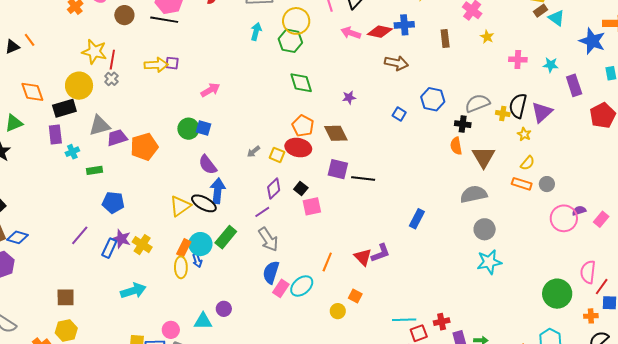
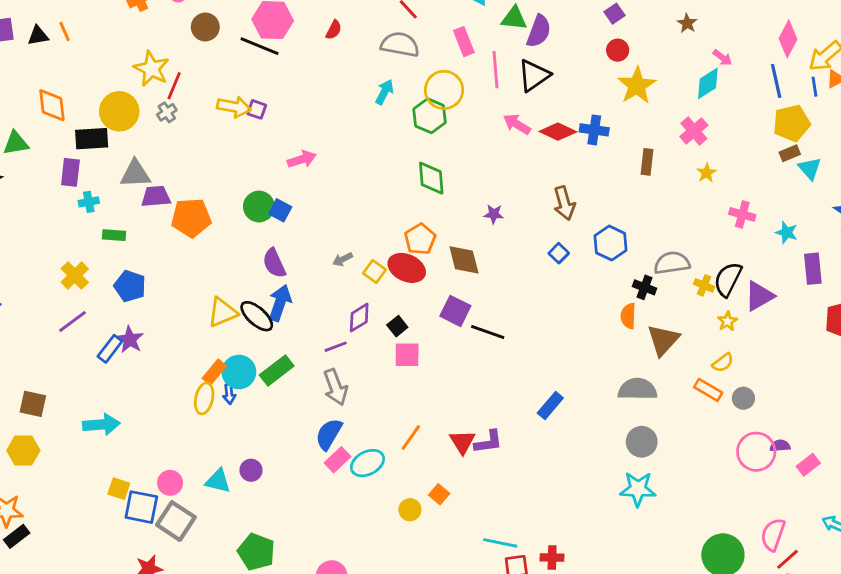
brown arrow: (396, 63) -> (564, 203), moved, turned 50
yellow cross: (142, 245) -> (75, 276), moved
cyan arrow: (133, 291) -> (101, 425), moved

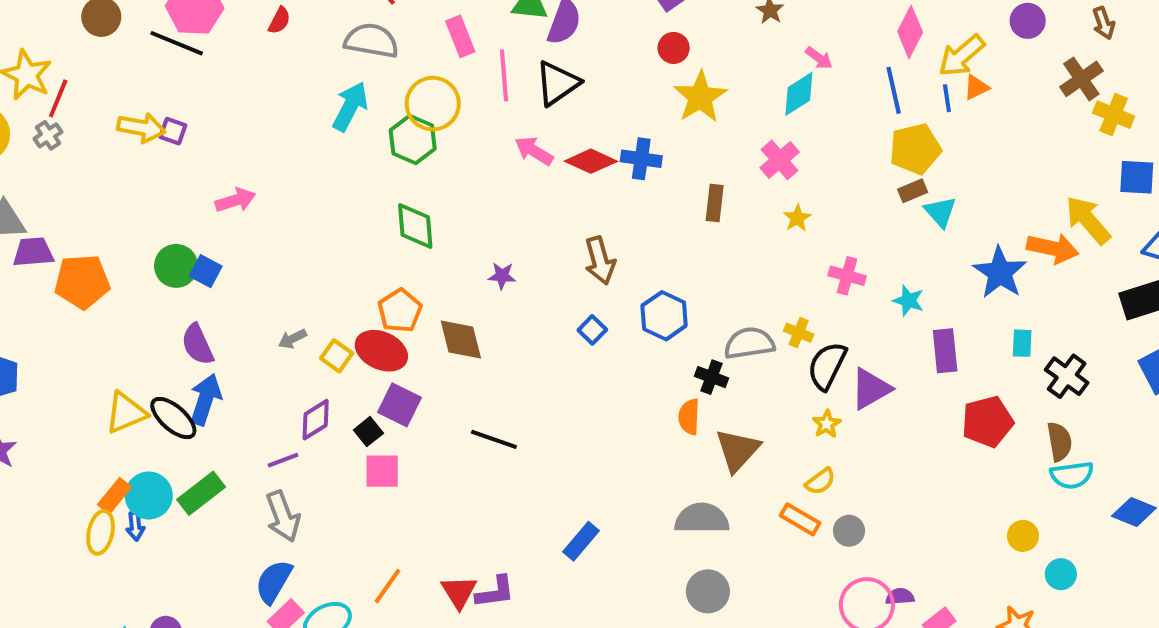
cyan arrow: (385, 92) -> (350, 107), size x1.4
yellow cross: (704, 285) -> (799, 333), moved
purple square: (455, 311) -> (399, 405), moved

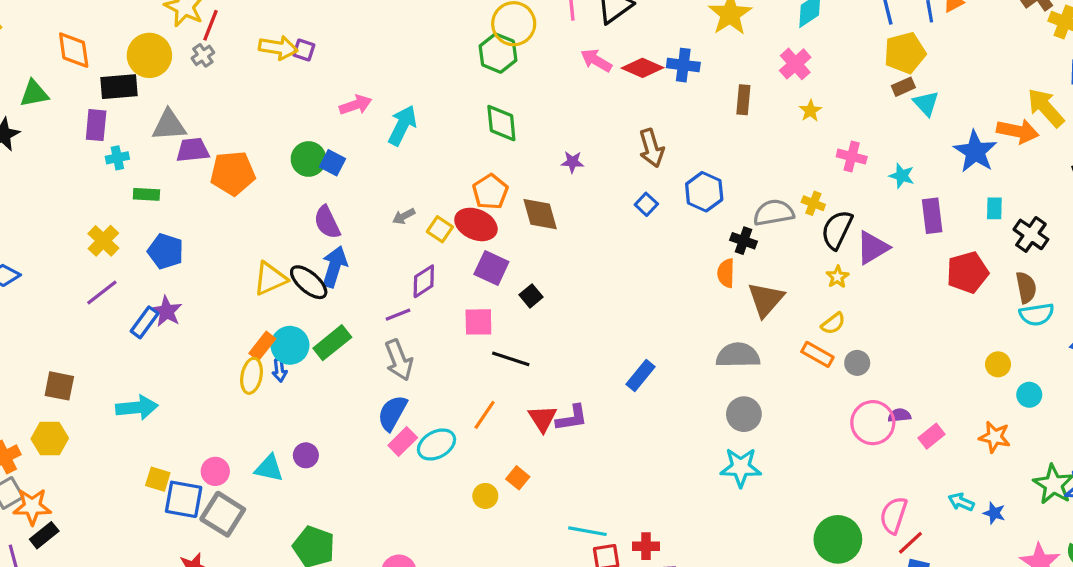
cyan arrow: (350, 107) -> (402, 125), moved
black square: (368, 432) -> (531, 296), moved
black line: (494, 439) -> (511, 359), moved

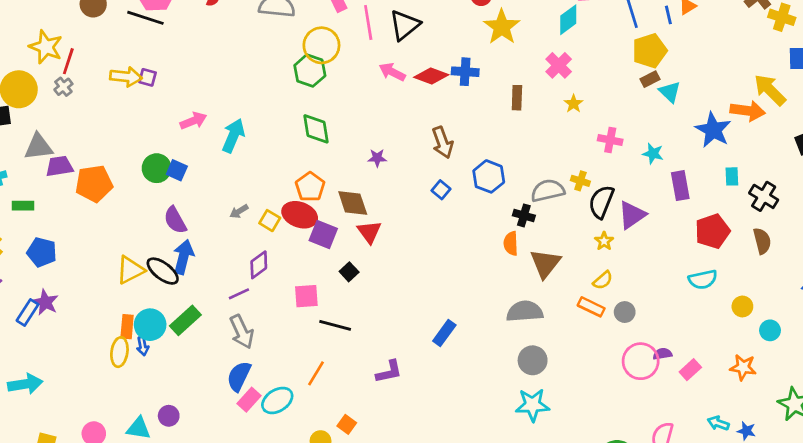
purple square: (491, 268) -> (323, 234), moved
cyan semicircle: (1037, 314) -> (703, 279), moved
orange rectangle: (262, 346) -> (127, 327), turned -30
red triangle: (543, 419) -> (369, 232), moved

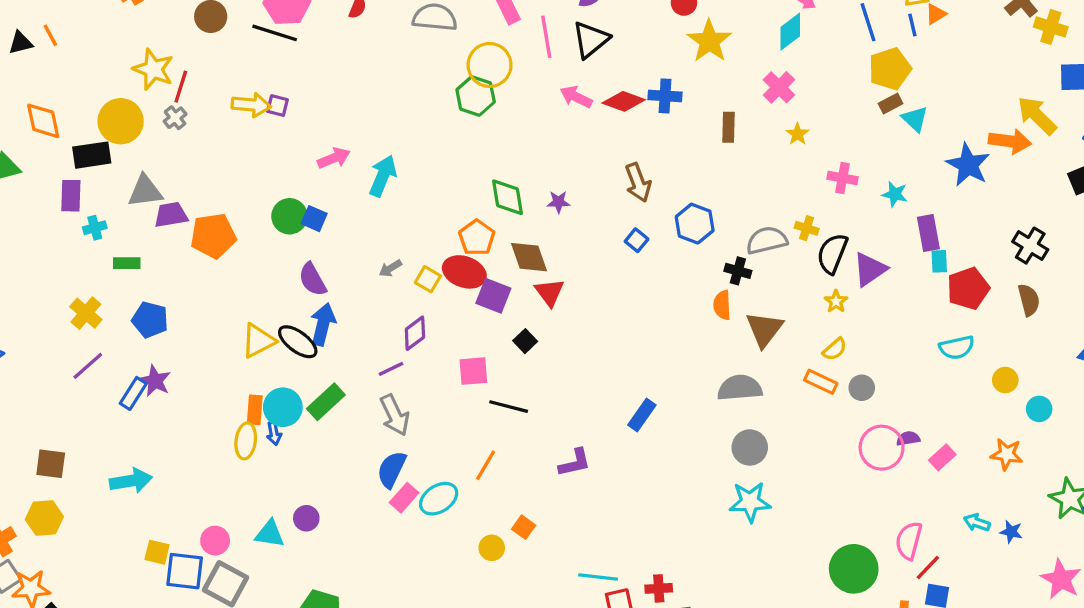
green diamond: (316, 129) -> (507, 197), moved
cyan rectangle: (732, 176) -> (939, 261), moved

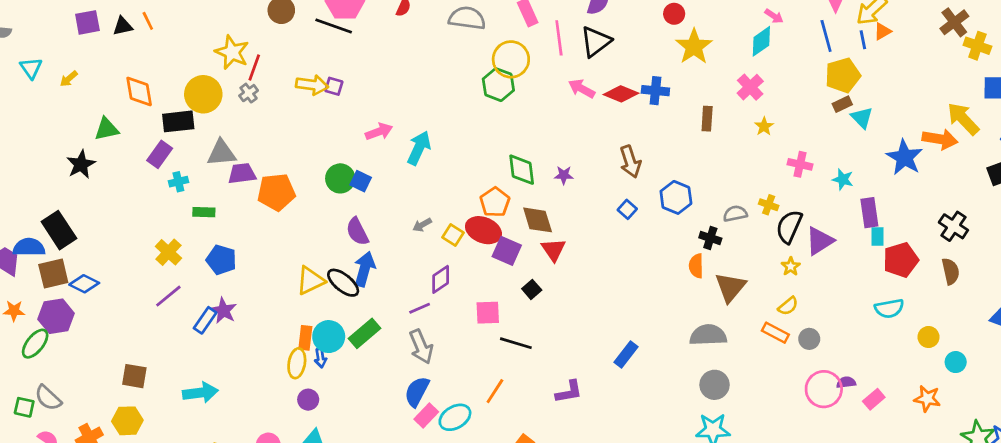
purple rectangle: (71, 196) -> (160, 154), turned 32
gray semicircle: (767, 240) -> (735, 214), size x0.7
purple circle: (306, 518) -> (308, 400), moved

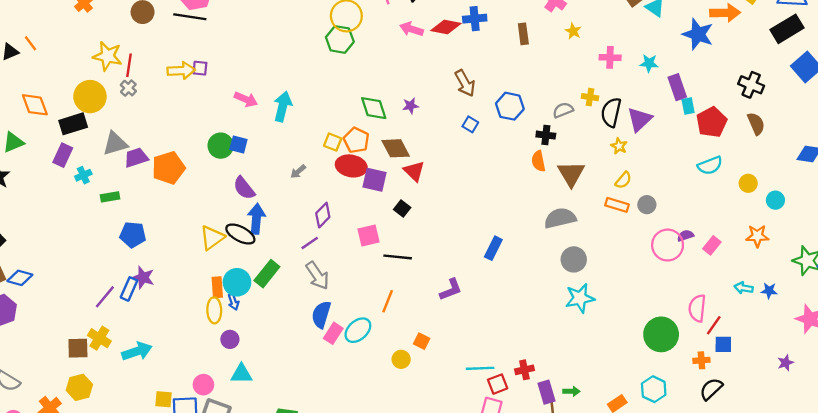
pink arrow: (379, 132) -> (246, 99), turned 55
yellow square: (453, 235) -> (333, 142), moved
yellow cross: (168, 252) -> (99, 338), moved
purple line: (168, 296) -> (105, 297), moved

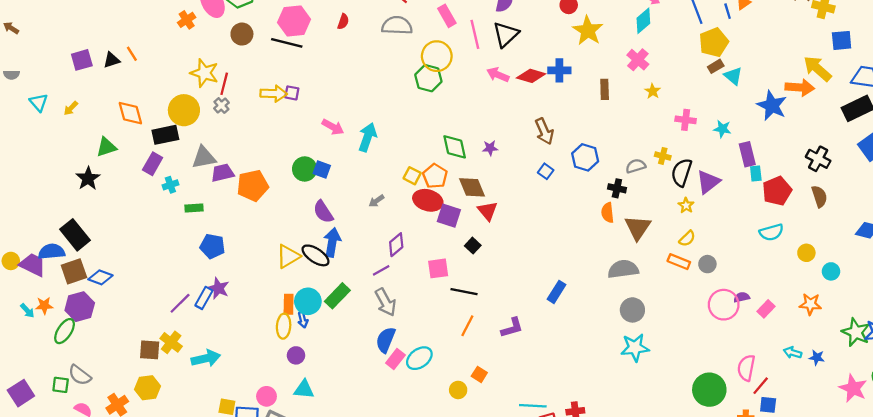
orange line: (388, 301) -> (467, 326), moved

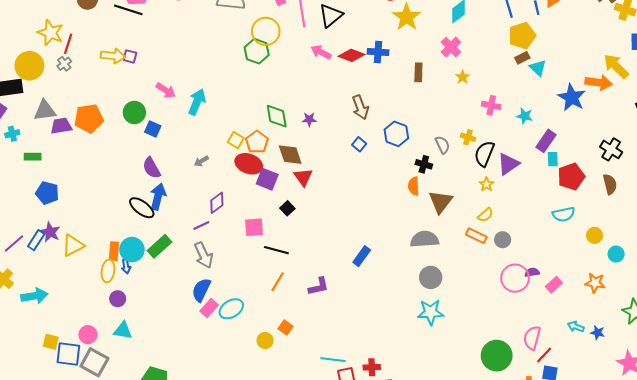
purple rectangle: (747, 154) -> (546, 141), turned 45
gray semicircle: (636, 166) -> (442, 145), turned 78
green circle: (305, 169) -> (134, 112), moved
orange pentagon: (253, 186) -> (89, 118), moved
yellow triangle: (288, 256) -> (73, 246), moved

